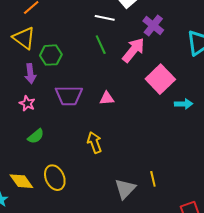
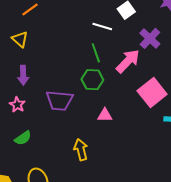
yellow triangle: (24, 38) -> (20, 39), size x0.7
green hexagon: (51, 55) -> (92, 80), moved
pink triangle: (107, 98) -> (105, 115), moved

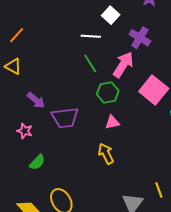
purple arrow: (23, 75) -> (36, 100), moved, turned -36
green hexagon: (92, 80) -> (108, 92), moved
yellow arrow: (81, 150) -> (106, 154), moved

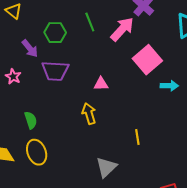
green hexagon: (108, 92) -> (55, 33), moved
green semicircle: (37, 162) -> (31, 120), moved, turned -72
yellow line: (159, 190) -> (137, 137), moved

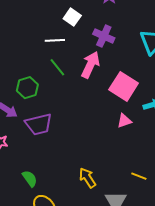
pink triangle: (101, 84) -> (124, 121), moved
yellow arrow: (89, 114) -> (87, 178), moved
yellow line: (137, 137) -> (139, 176), moved, turned -42

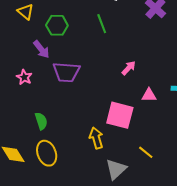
pink arrow: (90, 65) -> (129, 68), moved, size x0.6
pink square: (124, 86) -> (120, 115), moved, turned -36
green hexagon: (27, 88) -> (57, 25), moved

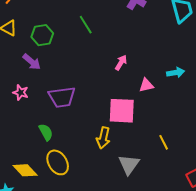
purple trapezoid: (66, 72) -> (62, 97), moved
yellow arrow: (96, 138) -> (103, 138), turned -140
yellow line: (146, 152) -> (164, 142), moved, turned 35

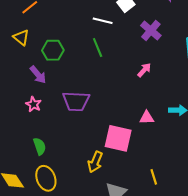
pink arrow: (121, 63) -> (144, 70), moved
pink star: (21, 92) -> (33, 104), moved
purple trapezoid: (62, 97) -> (76, 101), moved

